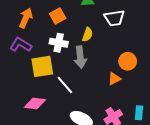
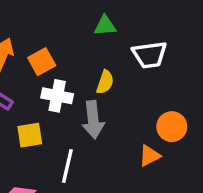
orange square: (58, 16) -> (42, 62), moved
yellow square: (42, 66) -> (30, 135), size x0.7
white line: (65, 85) -> (67, 166), turned 54

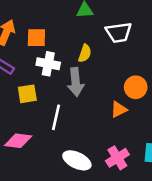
orange square: (42, 62) -> (36, 38), turned 30

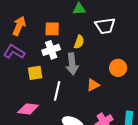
orange square: (36, 38) -> (52, 29), moved
white cross: (48, 64) -> (51, 50), turned -30
orange triangle: (119, 109) -> (93, 85), moved

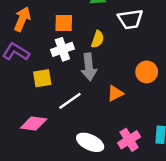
white line: (57, 91) -> (70, 101), turned 42

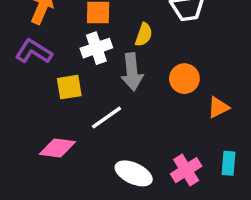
orange circle: (147, 72) -> (184, 79), moved
orange triangle: (115, 93) -> (218, 107), moved

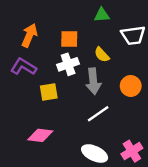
yellow semicircle: (144, 35) -> (102, 55), turned 119
white line: (107, 118) -> (98, 114), moved

